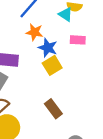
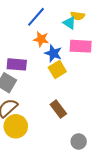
pink rectangle: (78, 40) -> (81, 46), size x1.5

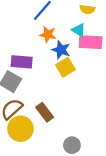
cyan triangle: (69, 23) -> (79, 30), moved
brown rectangle: (58, 109) -> (45, 112), moved
gray circle: (79, 141) -> (72, 145), moved

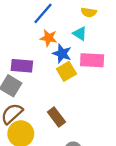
pink rectangle: (91, 42) -> (92, 60), moved
brown rectangle: (45, 112) -> (56, 117), moved

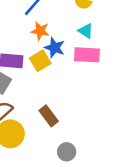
cyan triangle: (80, 33) -> (86, 31), moved
yellow square: (66, 71) -> (40, 61), moved

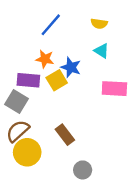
orange star: (40, 31) -> (45, 59), moved
pink rectangle: (87, 55) -> (114, 89), moved

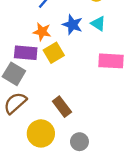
blue star: (71, 67) -> (72, 25), moved
yellow circle: (27, 152) -> (41, 133), moved

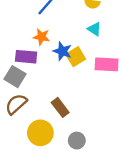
blue star: (72, 25) -> (62, 51), moved
yellow square: (54, 53) -> (76, 57), moved

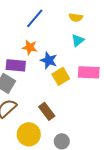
cyan triangle: (94, 29) -> (78, 40), turned 48
yellow square: (76, 57) -> (61, 76), moved

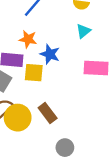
yellow square: (61, 76) -> (34, 73), moved, turned 36
yellow circle: (29, 134) -> (18, 118), moved

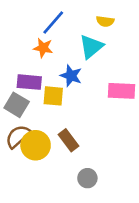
cyan triangle: (83, 31) -> (91, 47), moved, size x1.5
orange star: (28, 39) -> (43, 48), moved

